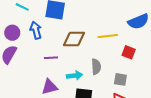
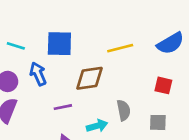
yellow line: (108, 36) -> (120, 48), moved

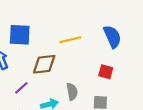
blue semicircle: (170, 43) -> (112, 37), turned -85
purple line: (63, 107) -> (21, 88), turned -32

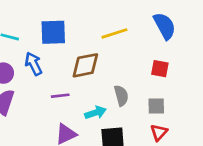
purple line: (21, 88) -> (60, 96), turned 40

